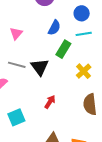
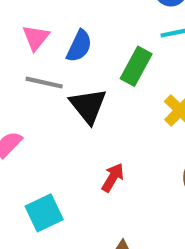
blue semicircle: (54, 28) -> (79, 46), moved
gray line: (17, 65) -> (44, 83), moved

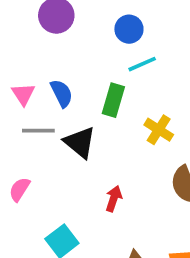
blue semicircle: (79, 46) -> (62, 93), turned -40

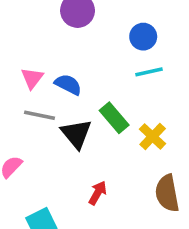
blue semicircle: (62, 93) -> (68, 84), turned -48
green rectangle: (113, 100) -> (114, 118), moved, turned -68

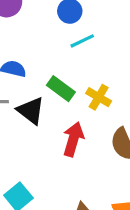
red arrow: (98, 193) -> (73, 139), moved, size x1.5

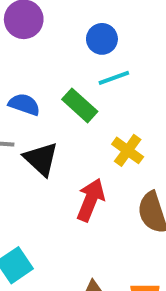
green rectangle: (61, 89) -> (80, 105), moved

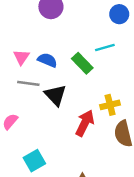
blue circle: (102, 39) -> (119, 14), moved
yellow cross: (128, 150) -> (110, 105), moved, turned 36

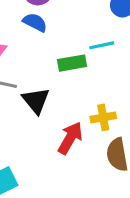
blue semicircle: (47, 60) -> (35, 22), moved
green rectangle: (82, 63) -> (72, 63), turned -60

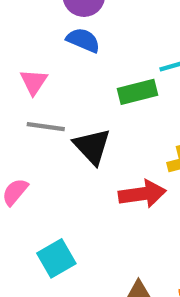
red arrow: (70, 138) -> (142, 194), turned 56

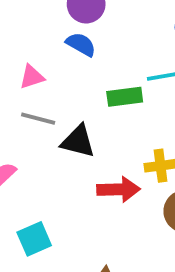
pink triangle: (34, 82) -> (32, 77), turned 32
black triangle: (92, 146) -> (78, 141), turned -39

